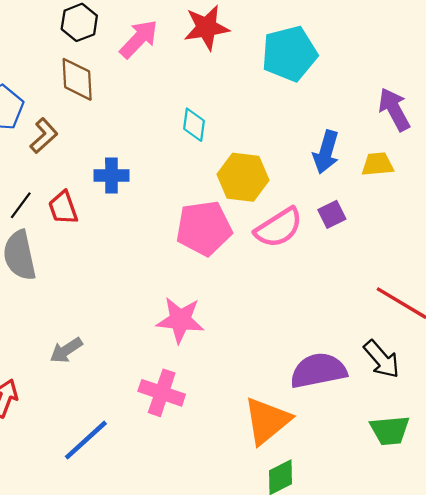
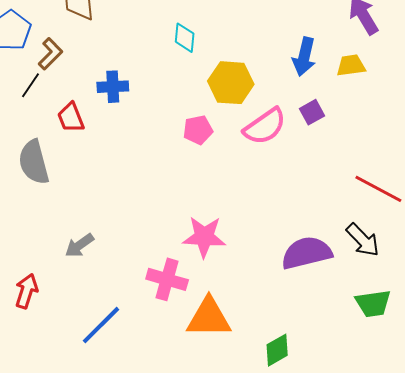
black line: (21, 205) -> (30, 85), moved
pink pentagon: (204, 228) -> (198, 130), size x0.6
pink star: (180, 320) -> (204, 237), moved
orange triangle: (267, 421) -> (209, 318), moved, turned 42

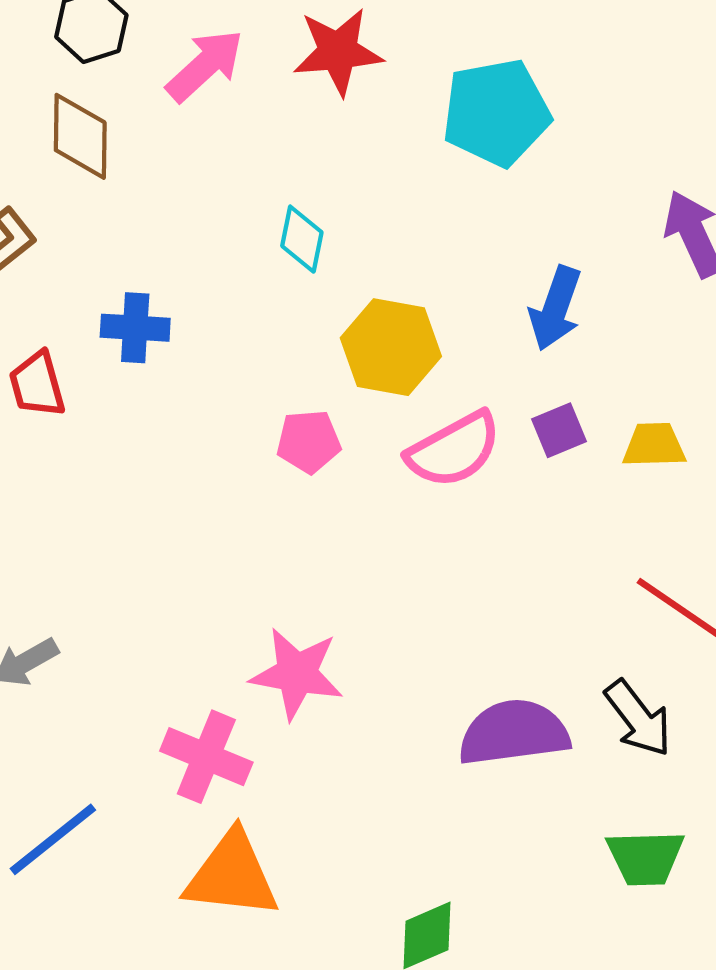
yellow trapezoid: (351, 65) -> (654, 445), moved
orange triangle: (209, 318) -> (232, 875), moved

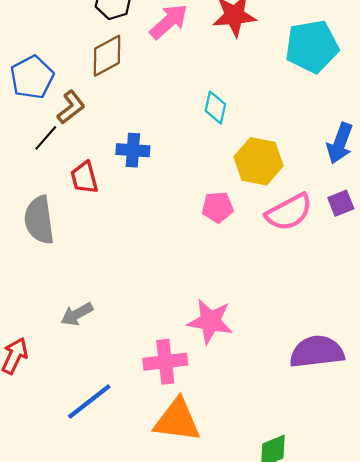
brown diamond: (80, 136) -> (107, 56), turned 60
pink cross: (206, 757) -> (165, 362), turned -30

